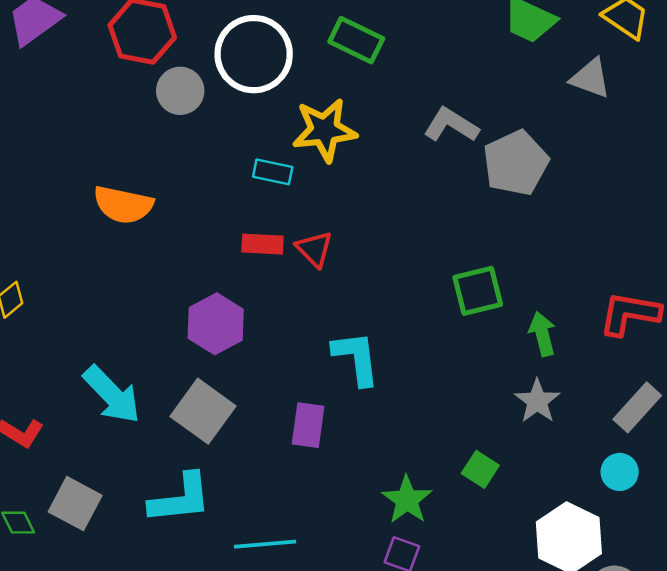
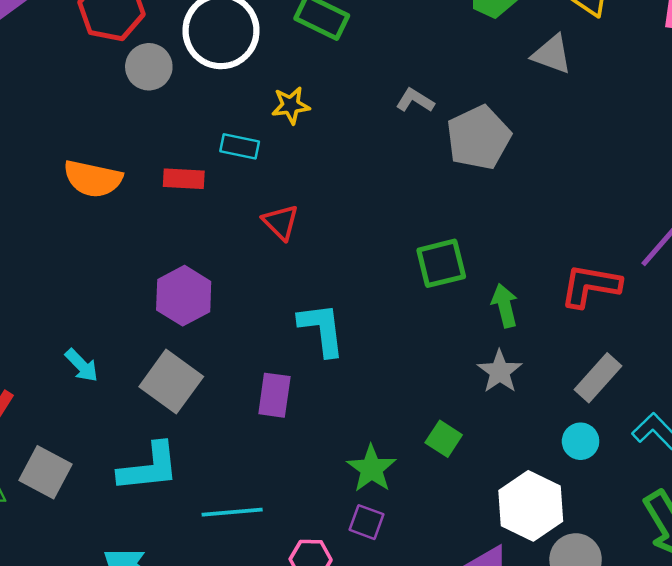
gray L-shape: (451, 125) -> (415, 100), size x0.7
yellow star: (325, 130) -> (291, 105), size x0.6
red rectangle: (263, 244) -> (184, 179), moved
cyan arrow: (112, 395) -> (82, 365), size x0.6

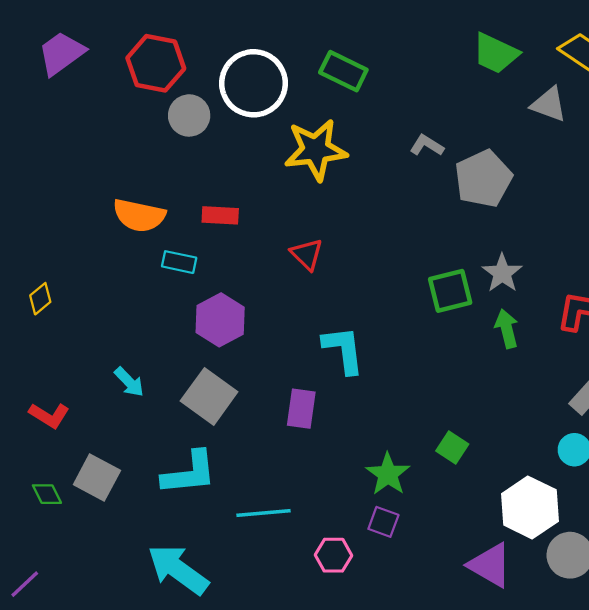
yellow star: (291, 105) -> (316, 150), size x1.8
cyan rectangle: (240, 146) -> (179, 262), moved
gray star: (500, 372) -> (502, 273), moved

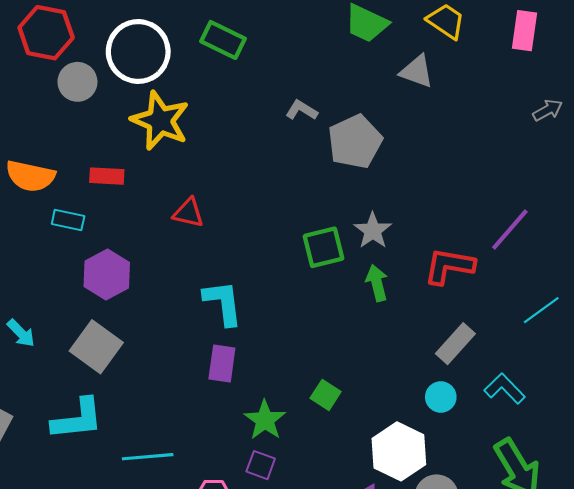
yellow star: (316, 150) -> (160, 121), moved, turned 30
red triangle: (307, 254) -> (188, 213), turned -32
purple rectangle: (301, 409) -> (222, 364), moved

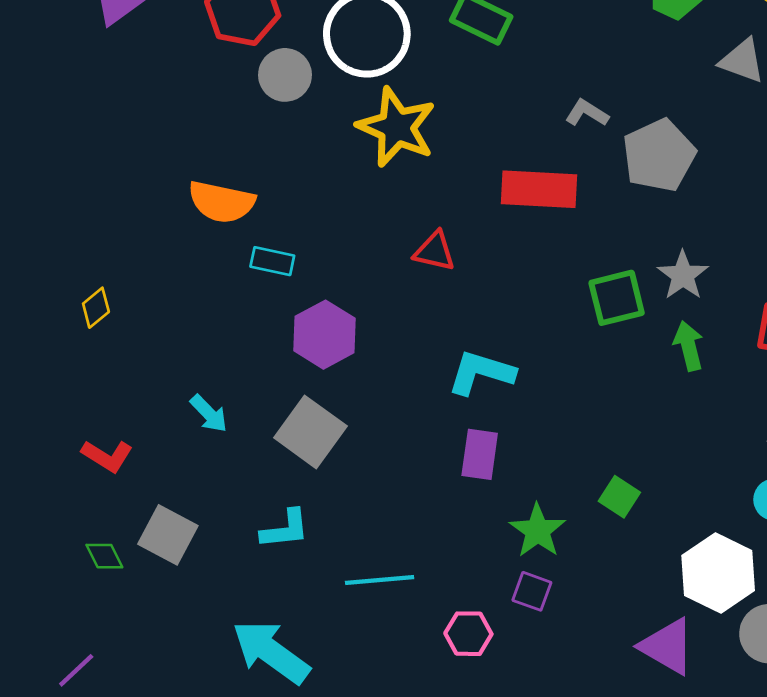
red rectangle: (107, 176) -> (539, 189), moved, size x1.6
cyan L-shape: (223, 303) -> (481, 373), turned -66
cyan L-shape: (77, 419) -> (285, 529), size x0.7

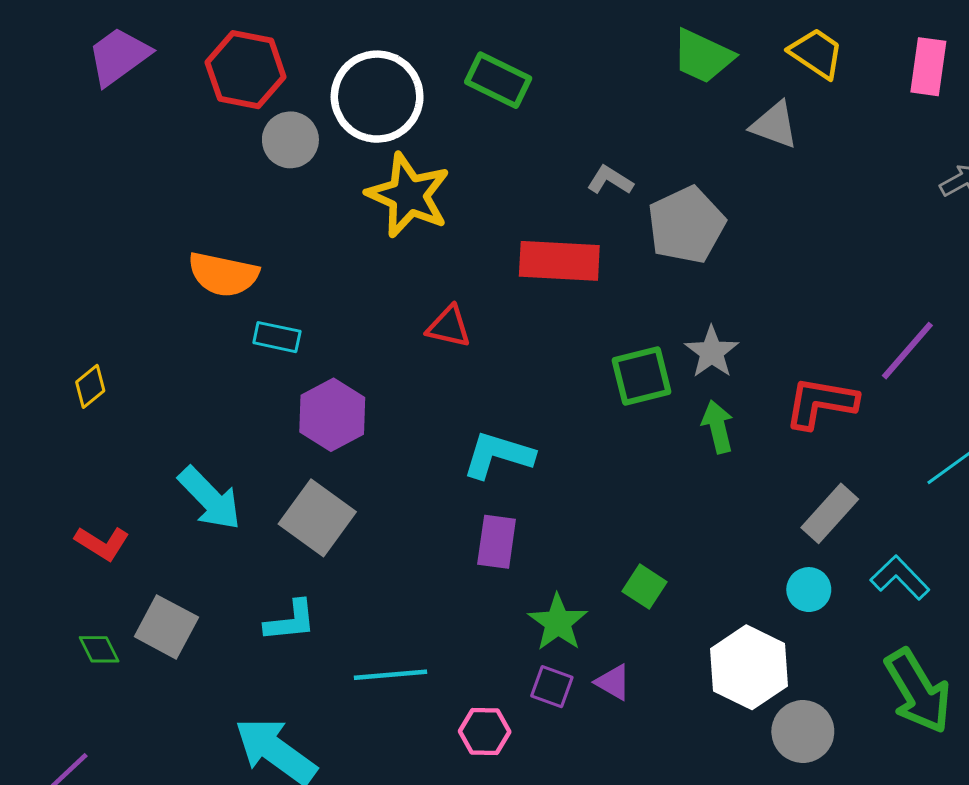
cyan arrow: (209, 414) -> (210, 498), size x1.6
purple triangle: (667, 646) -> (613, 682), moved, size x0.6

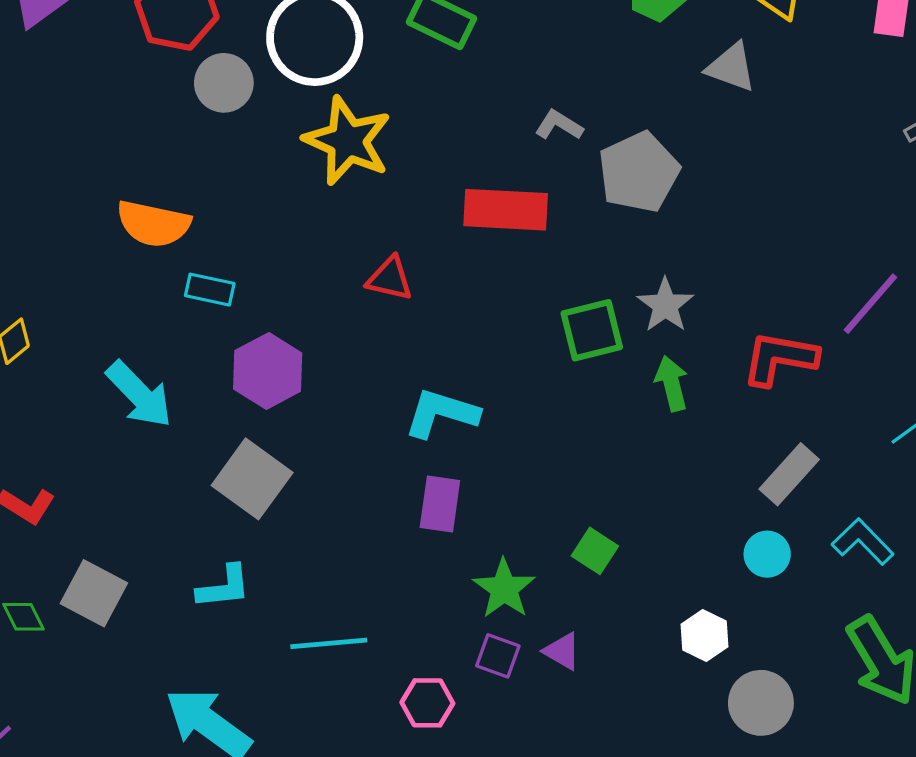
cyan arrow: (210, 498) -> (139, 394), moved
white hexagon: (749, 667) -> (705, 636), size x0.6

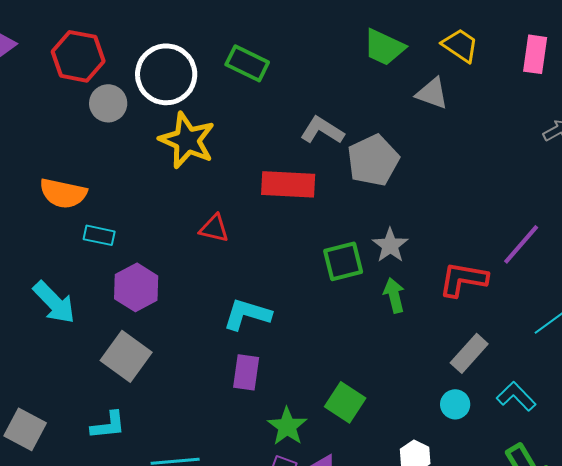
gray L-shape: (559, 125) -> (322, 130), size x1.4
green square: (595, 551) -> (345, 402), size x1.4

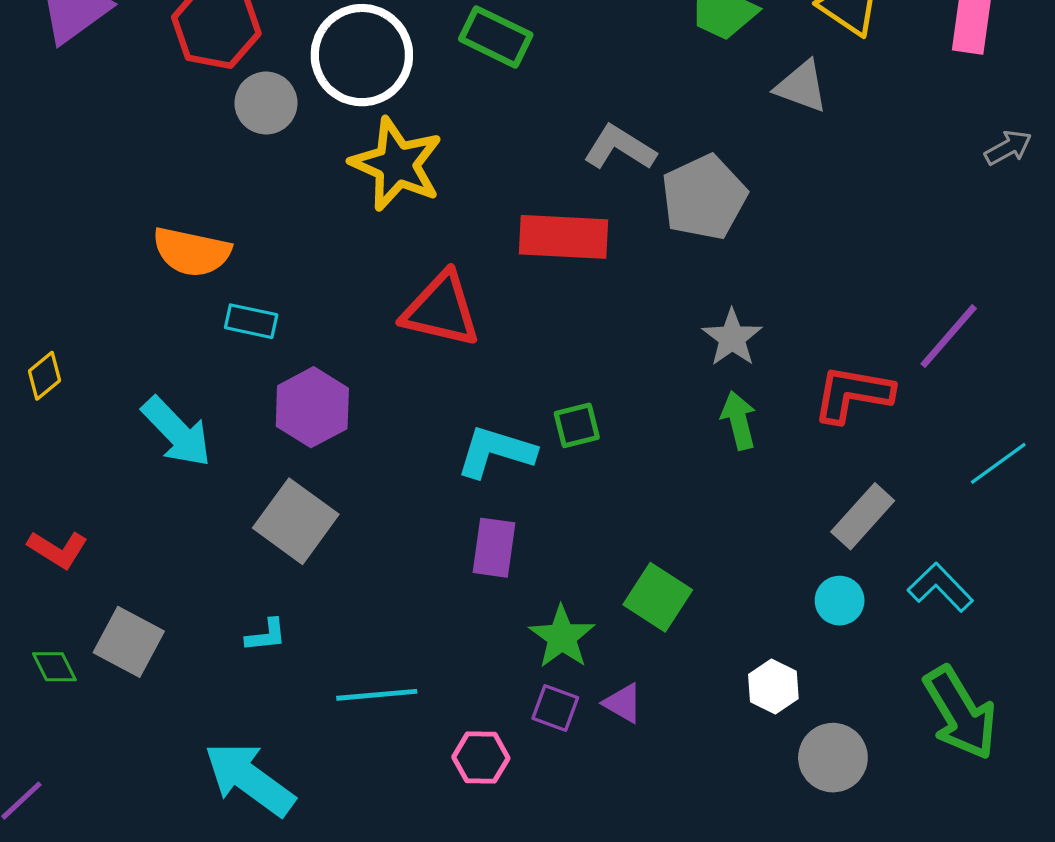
red triangle: (214, 228) -> (441, 310), size x1.6
green square: (343, 261) -> (577, 425), moved, size x0.7
cyan L-shape: (108, 425) -> (266, 635), size x0.7

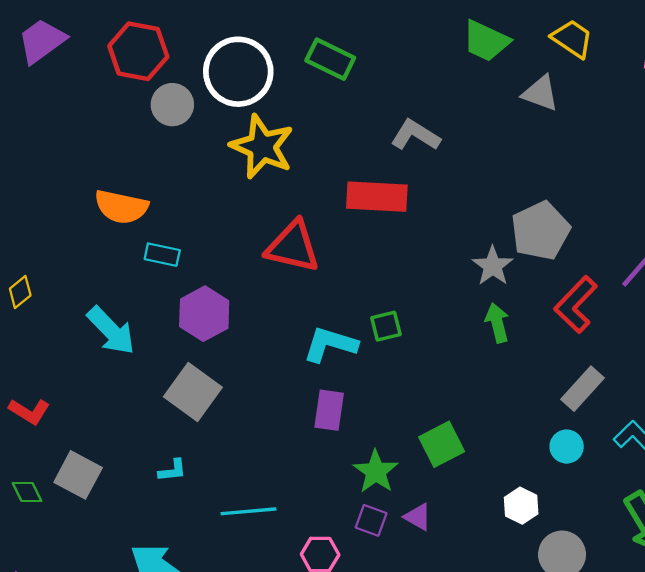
gray pentagon: (704, 197) -> (540, 231), moved
red L-shape: (853, 394) -> (576, 305), turned -56
green square: (658, 597) -> (442, 444), turned 30

